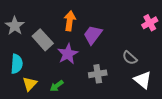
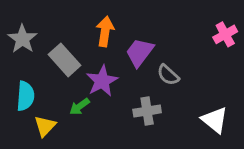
gray semicircle: (130, 58) -> (168, 75), moved
green arrow: (57, 86) -> (79, 107), moved

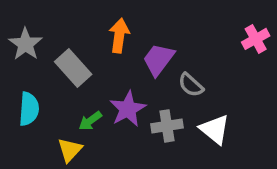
purple star: (102, 81) -> (128, 109), moved
white triangle: (215, 120) -> (215, 129), moved
yellow triangle: (45, 126) -> (70, 150), moved

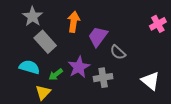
gray star: (25, 44) -> (33, 17), moved
cyan semicircle: (29, 109) -> (29, 67), moved, turned -78
white triangle: (215, 129) -> (150, 81), moved

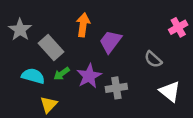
gray star: (33, 17) -> (20, 30), moved
gray semicircle: (118, 52) -> (153, 59), moved
green arrow: (56, 74) -> (62, 74), moved

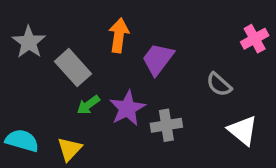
cyan semicircle: (33, 76) -> (22, 141), moved

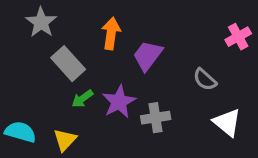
gray star: (29, 42) -> (41, 22), moved

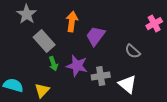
green arrow: (82, 99) -> (53, 64), turned -72
purple star: (119, 102) -> (77, 66), turned -30
white triangle: (227, 122) -> (127, 84), moved

